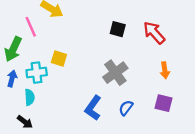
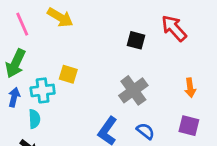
pink line: (31, 27) -> (22, 24), moved
red arrow: (154, 33) -> (174, 28), moved
blue semicircle: (126, 108) -> (146, 131), turned 91

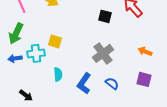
orange arrow: (190, 88) -> (145, 51), turned 120
blue arrow: (14, 97) -> (15, 58), turned -112
cyan semicircle: (34, 119) -> (58, 74), moved

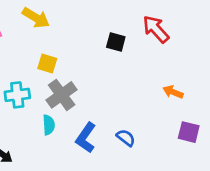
yellow square: (55, 41) -> (47, 63), moved
gray cross: (103, 53) -> (62, 95), moved
purple square: (144, 79) -> (189, 132), moved

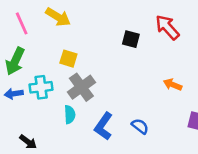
orange arrow: (173, 92) -> (173, 85), moved

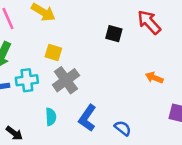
cyan semicircle: (70, 115) -> (51, 117), moved
blue semicircle: (140, 126) -> (123, 128), moved

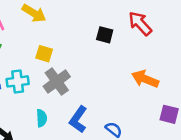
orange arrow: (154, 78) -> (145, 79), size x1.5

